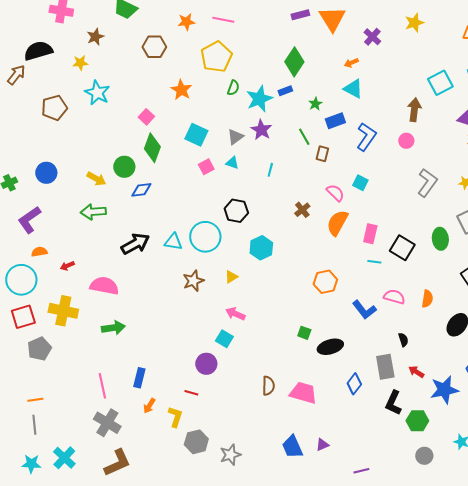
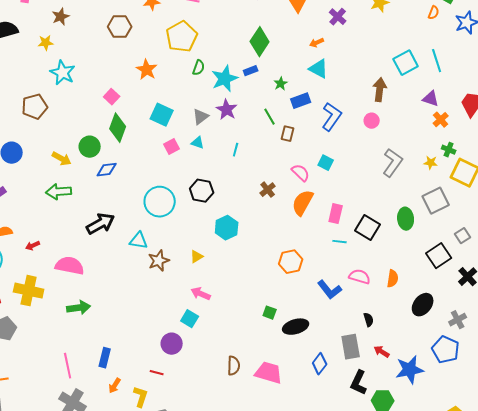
brown pentagon: (54, 108) -> (35, 107), moved
cyan circle: (205, 237) -> (160, 202), moved
cyan triangle: (173, 242) -> (139, 241), moved

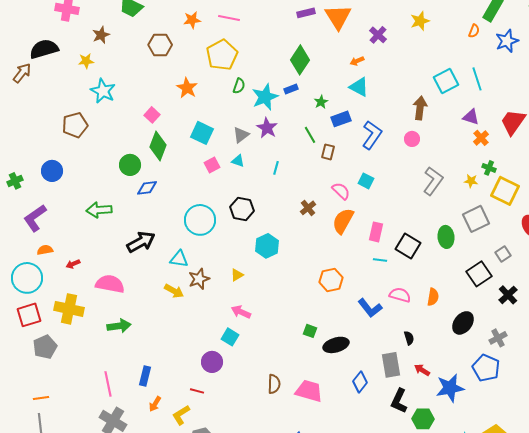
yellow arrow: (62, 159) -> (174, 291), moved
yellow L-shape: (141, 397) -> (181, 415), turned -140

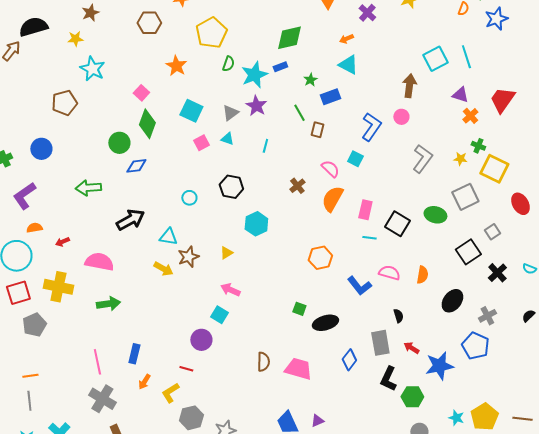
green diamond: (300, 60) -> (289, 38), turned 44
blue L-shape: (372, 135) -> (371, 127), moved
cyan circle: (200, 220) -> (189, 198), size x0.5
green ellipse: (446, 237) -> (435, 215), turned -70

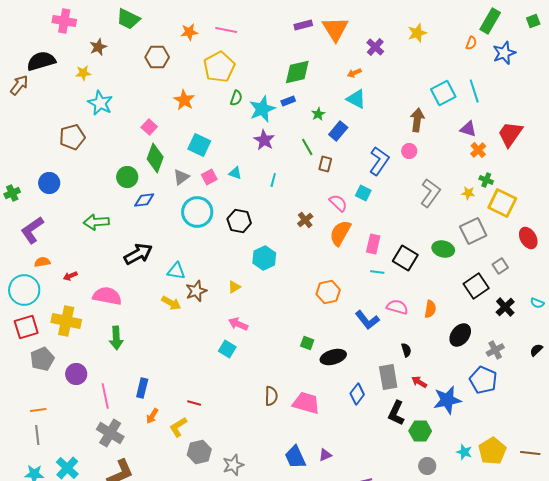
blue rectangle: (330, 97) -> (338, 131), turned -30
gray triangle: (230, 113) -> (181, 177), moved
cyan circle: (189, 198) -> (197, 212), moved, size x2.0
green arrow: (108, 304) -> (116, 338), turned 95
purple circle: (201, 340) -> (76, 374), moved

